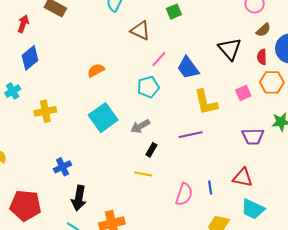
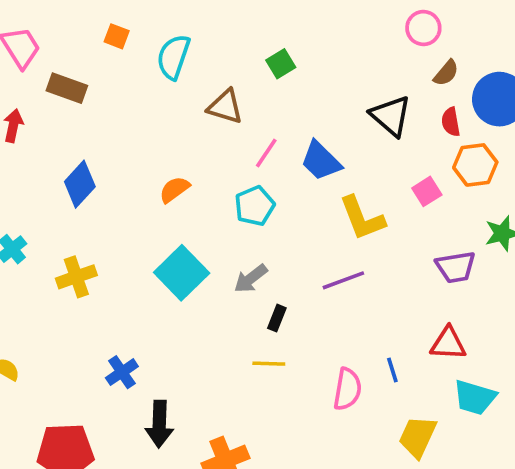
blue diamond: (30, 58) -> (80, 184), moved
orange semicircle: (96, 70) -> (174, 189), moved

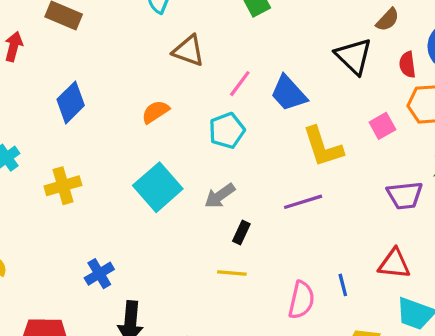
brown semicircle: (446, 73) -> (388, 20), moved
brown triangle: (225, 107) -> (189, 51), moved

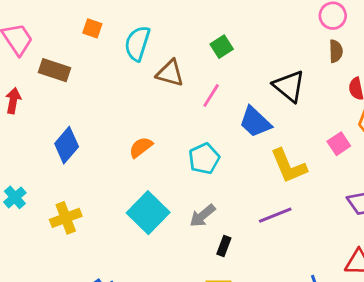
brown semicircle: (388, 20) -> (336, 51), turned -40
brown triangle: (189, 51) -> (170, 73), moved
black triangle: (354, 56) -> (289, 86), moved
pink line: (240, 84) -> (211, 96), moved

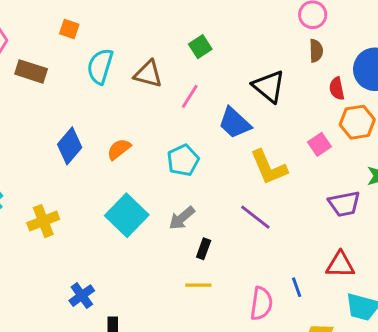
cyan semicircle: (137, 43) -> (100, 66), moved
blue diamond: (67, 145) -> (70, 146), moved
purple line: (275, 215) -> (255, 217), turned 60

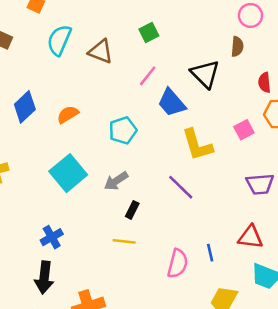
brown semicircle: (316, 51) -> (237, 47), moved
pink line: (190, 96) -> (148, 76), moved
blue cross: (82, 296) -> (52, 237), moved

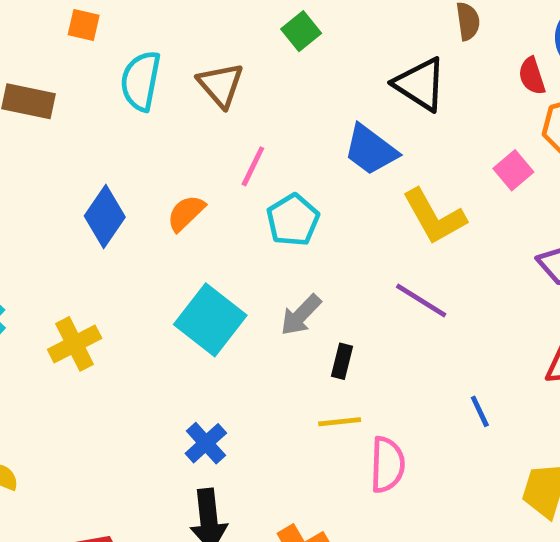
brown triangle: (101, 51) -> (221, 85), turned 40
pink line: (148, 76) -> (253, 166), moved
blue line: (210, 253) -> (480, 411), moved
pink semicircle: (178, 263) -> (387, 465), moved

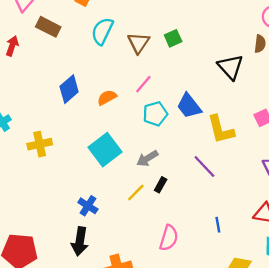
green square: (301, 31) -> (173, 38), moved
blue trapezoid: (371, 150) -> (189, 106), moved
yellow line: (340, 422) -> (136, 192), moved, turned -54
blue cross: (206, 443) -> (88, 206), turned -30

